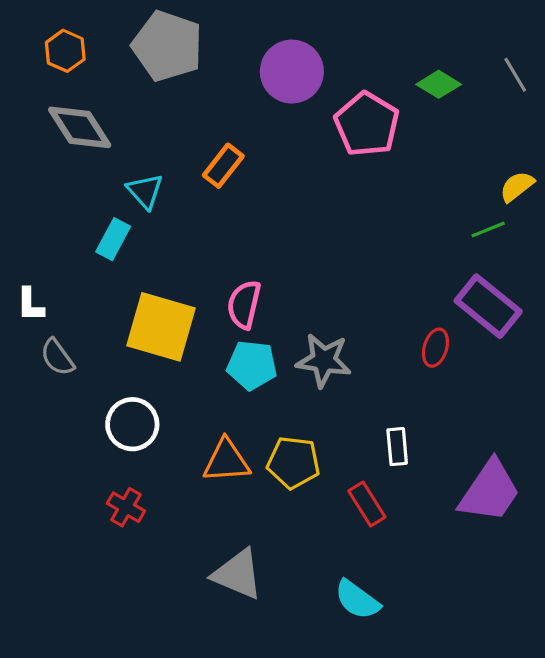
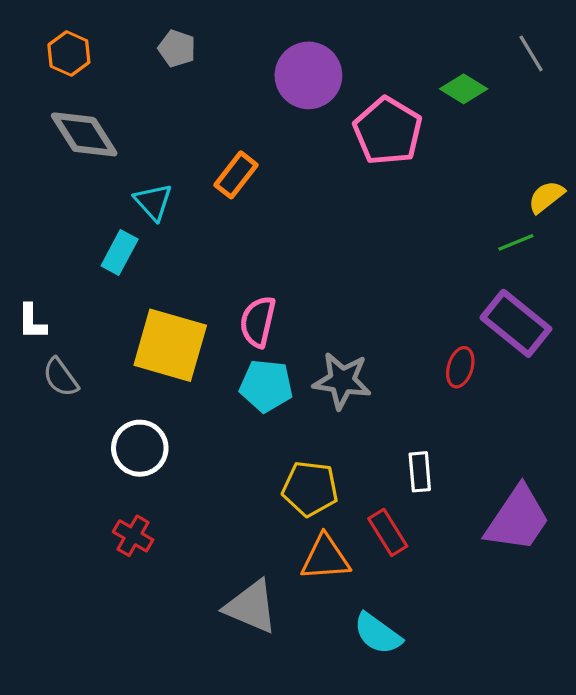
gray pentagon: (167, 46) -> (177, 48), size x0.5
gray line: (515, 75) -> (531, 53), moved
orange triangle: (226, 461) -> (325, 558), moved

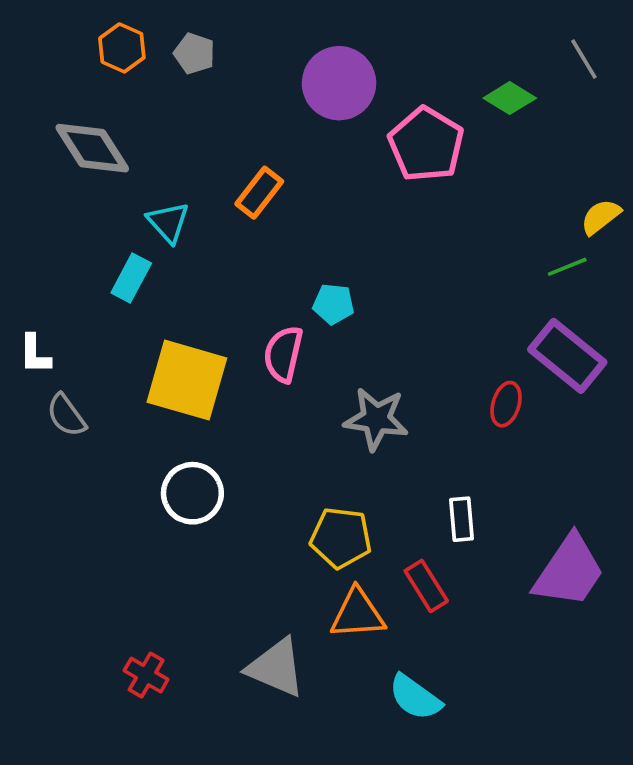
orange hexagon: (69, 53) -> (122, 48), moved
cyan pentagon: (266, 386) -> (333, 304), moved, size x0.7
white circle: (140, 448) -> (192, 493), moved
red cross: (133, 536) -> (146, 675), moved

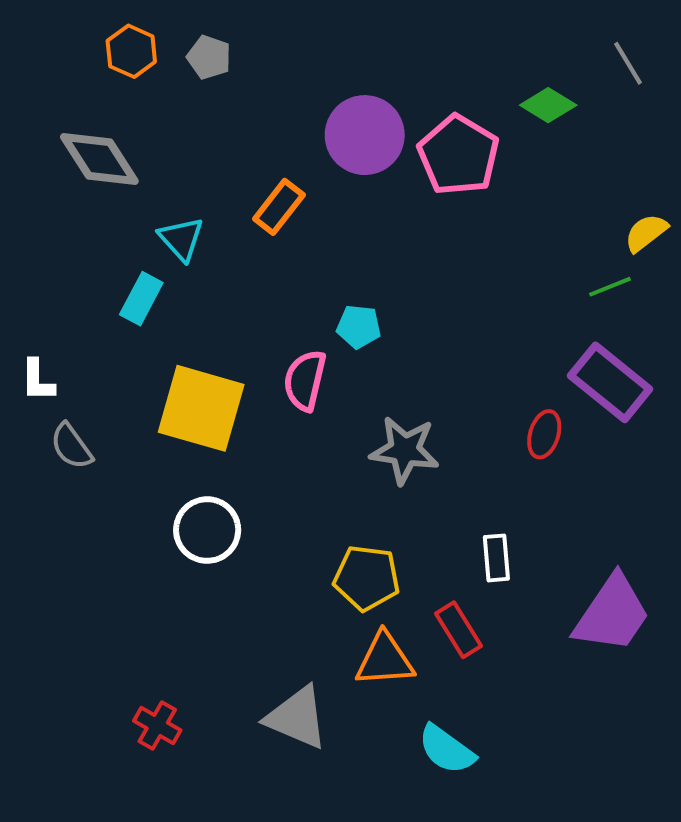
purple circle: (339, 83) -> (365, 135), moved

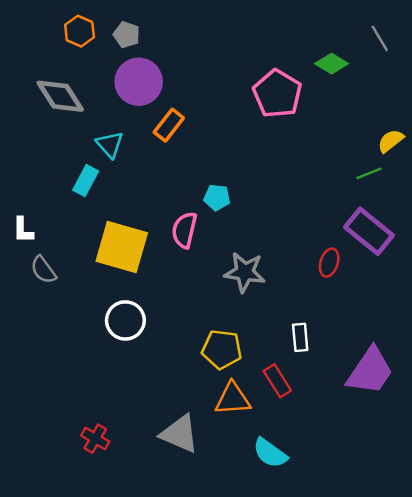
purple circle: (365, 135) -> (139, 82), moved

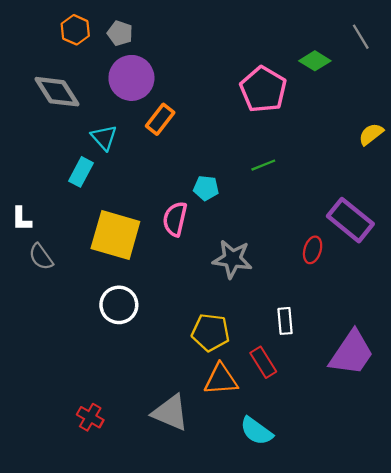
green line: (369, 173) -> (263, 165), moved

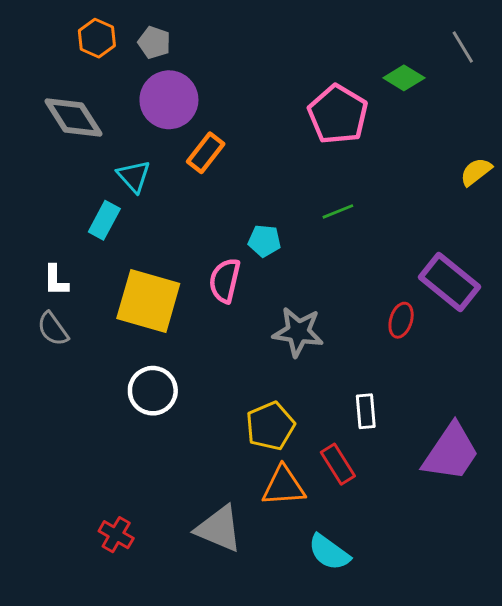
white L-shape: (21, 219) -> (56, 280), moved
yellow pentagon: (211, 332) -> (270, 426), turned -30

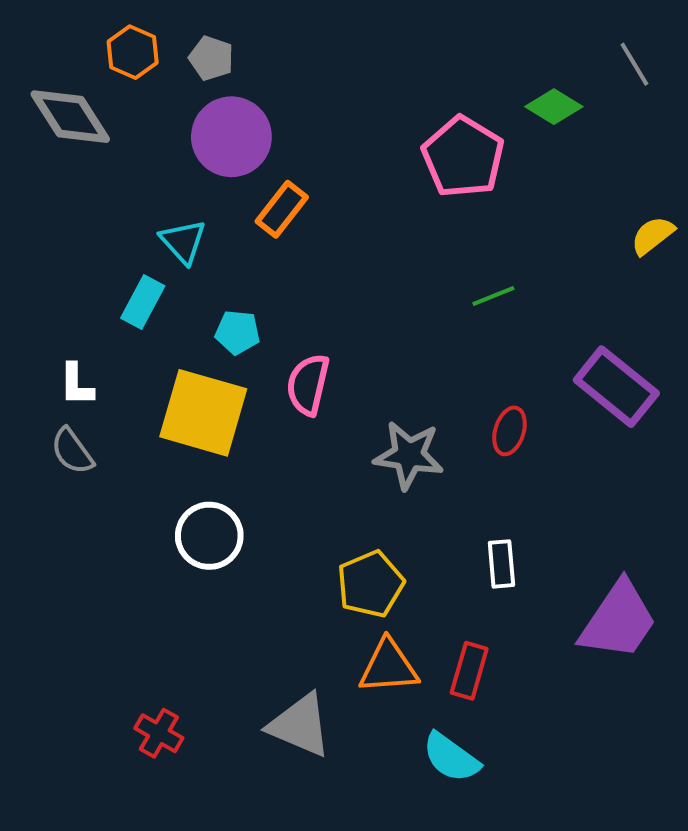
gray diamond: (73, 117) -> (70, 117), moved
green line: (338, 211) -> (493, 296), moved
cyan pentagon: (264, 241) -> (237, 332), moved
red ellipse: (401, 320) -> (510, 431), moved
red rectangle: (338, 464) -> (469, 671), moved, turned 48

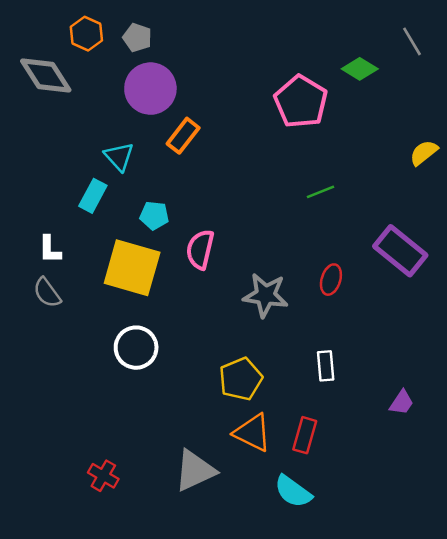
purple trapezoid: (618, 620) -> (402, 402), size x0.5
orange triangle: (389, 667) -> (252, 433), turned 30
gray triangle: (300, 725) -> (195, 471), turned -48

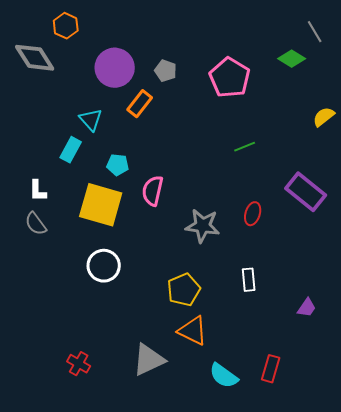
gray pentagon: (137, 38) -> (166, 71), moved
green diamond: (360, 69) -> (292, 59), moved
red rectangle: (305, 435) -> (271, 369), moved

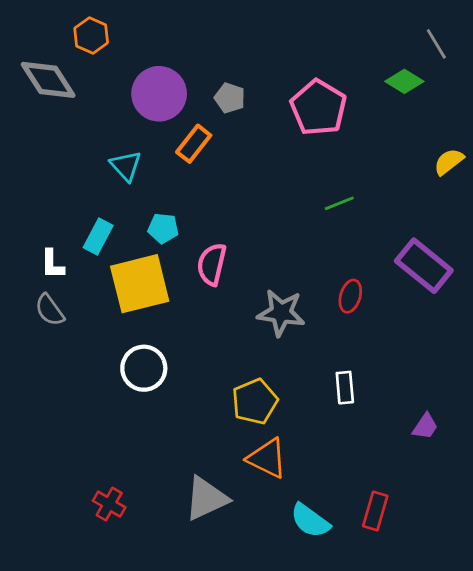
cyan rectangle: (71, 150) -> (98, 237), moved
yellow square: (101, 205) -> (140, 284), turned -30

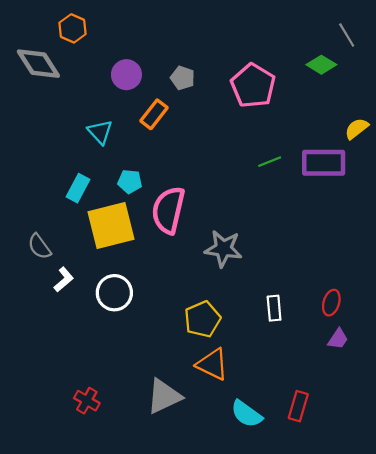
purple circle: (159, 94) -> (126, 75), size x0.7
white L-shape: (52, 264) -> (64, 279), moved, turned -130
pink semicircle: (212, 264) -> (168, 210), size x1.4
purple rectangle: (424, 266) -> (324, 163), moved, turned -39
red ellipse: (350, 296) -> (331, 303), moved

